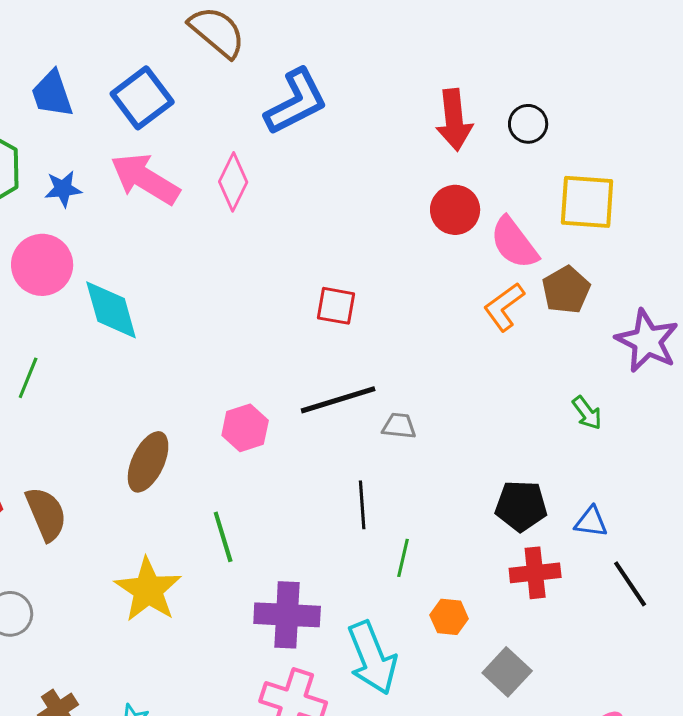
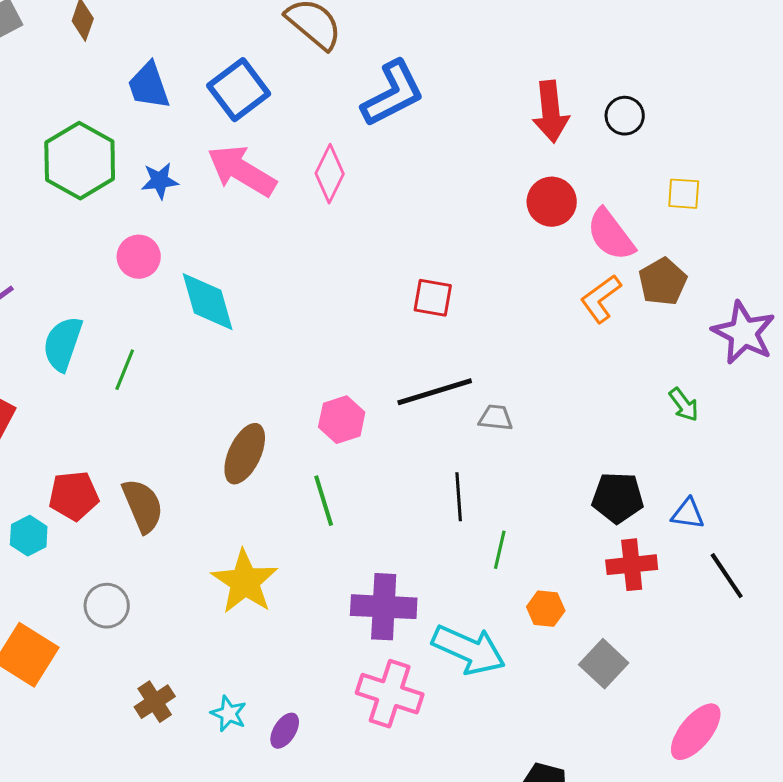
yellow square: (587, 202) -> (684, 194), size x0.6
pink circle: (42, 265) -> (139, 257), size x0.7
green line: (223, 537) -> (324, 501), moved
cyan arrow: (372, 658) -> (469, 650), turned -44

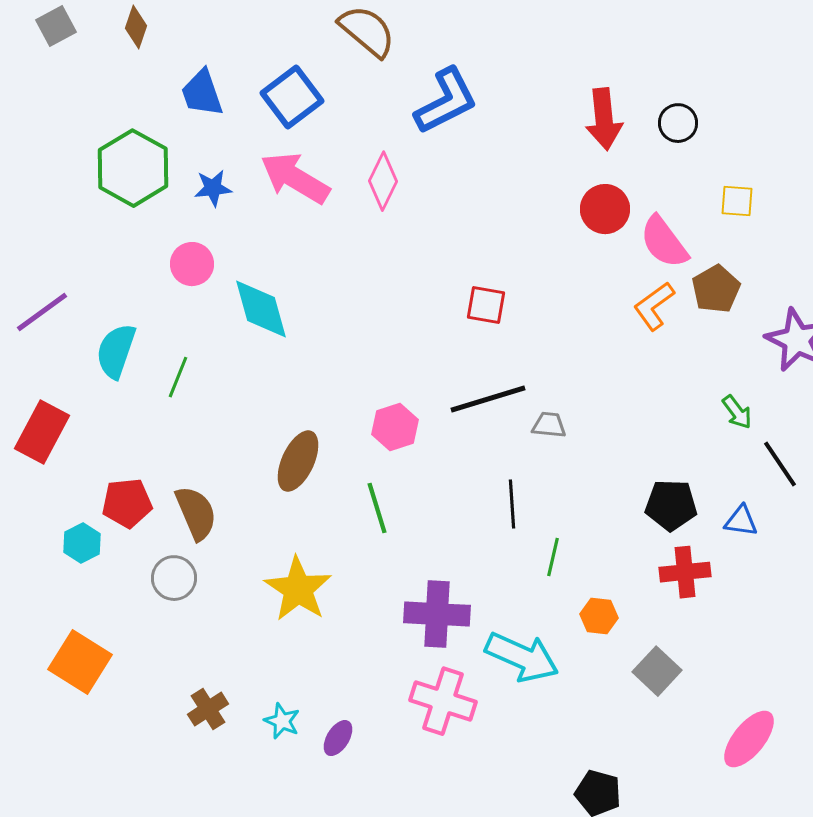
black line: (727, 576) -> (780, 464), moved
gray circle: (107, 606) -> (174, 578), moved

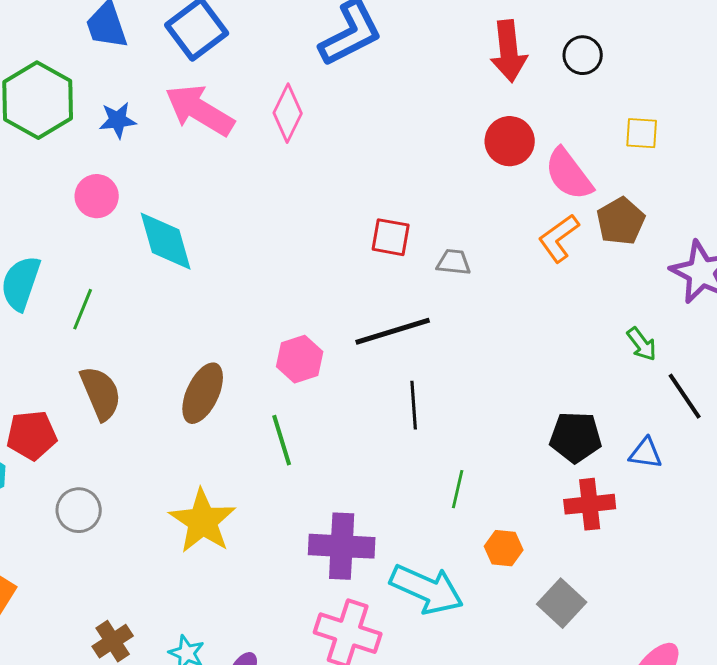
gray trapezoid: (549, 425) -> (454, 262), moved
black line: (512, 504) -> (414, 405), moved
brown semicircle: (196, 513) -> (101, 393), moved

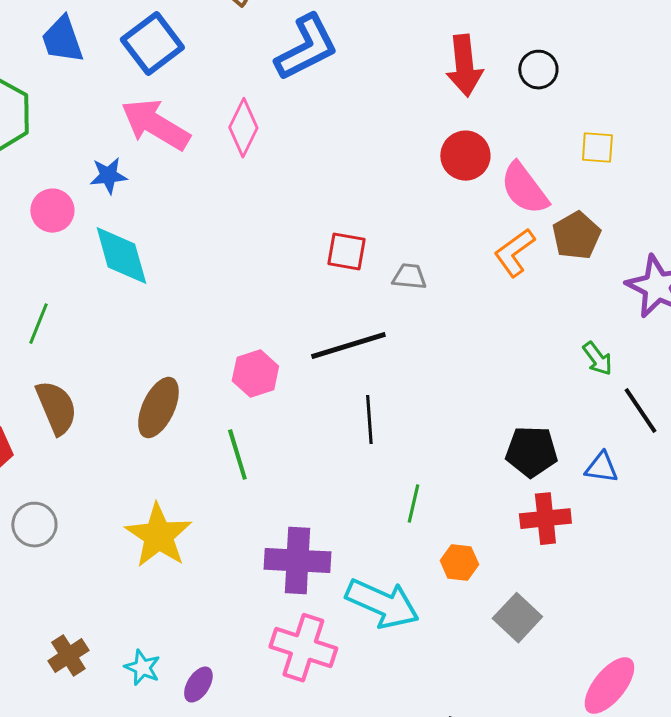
blue star: (118, 120) -> (108, 176), moved

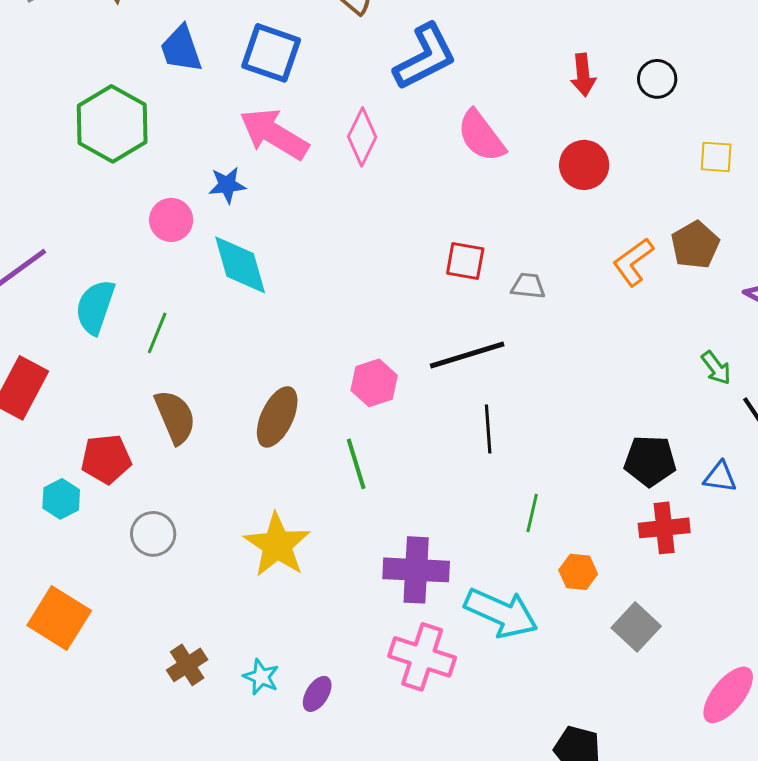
blue square: (152, 44) -> (271, 53), turned -34
red arrow: (464, 66) -> (583, 75), size x0.7
pink semicircle: (524, 189) -> (481, 136), moved

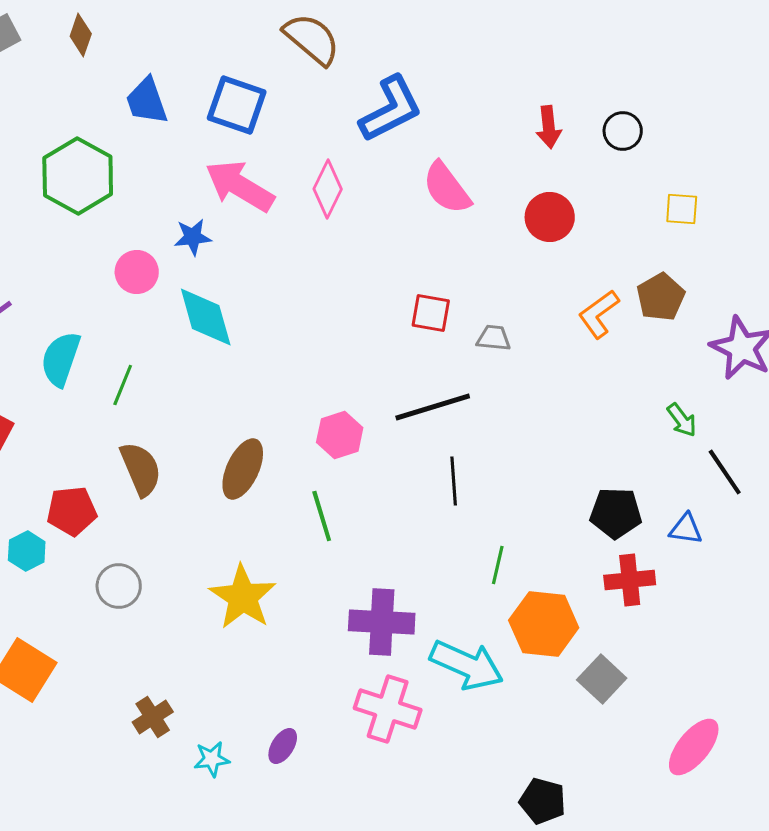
orange hexagon: (578, 572) -> (544, 624), size x1.8
cyan star: (261, 677) -> (212, 759), moved, turned -30

